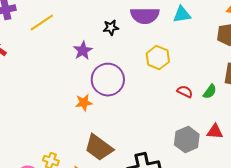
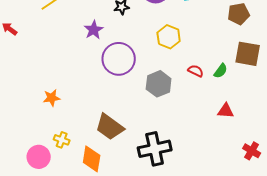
orange star: (84, 103) -> (52, 98), moved
gray hexagon: (187, 140) -> (159, 84), moved

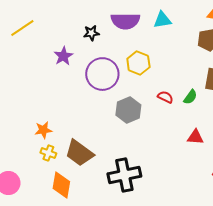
purple circle: (119, 59) -> (102, 74), moved
orange star: (52, 98) -> (43, 130), moved
yellow cross: (62, 140) -> (48, 153), moved

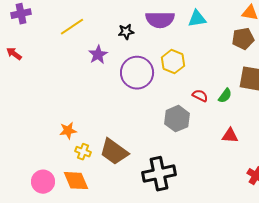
yellow line: (22, 28) -> (72, 27), moved
gray hexagon: (128, 110) -> (177, 119), moved
orange star: (43, 130) -> (68, 131), moved
orange diamond: (61, 185) -> (76, 181), moved, turned -32

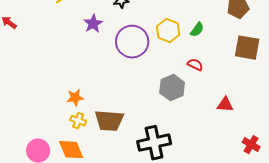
green semicircle: (225, 96) -> (197, 30), moved
orange star: (68, 131) -> (75, 98), moved
brown trapezoid: (114, 152) -> (109, 121), turned -32

